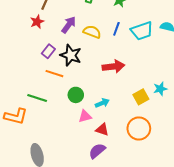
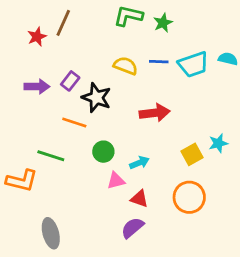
red star: (37, 22) -> (37, 37), moved
purple arrow: (69, 25) -> (37, 87), moved, turned 54
blue line: (116, 29) -> (159, 62), turned 72
purple rectangle: (48, 51) -> (70, 81), moved

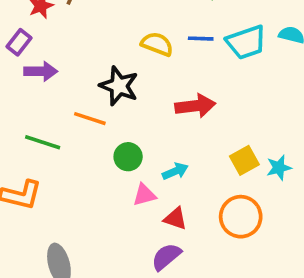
purple rectangle: (70, 81) -> (19, 42), moved
cyan star: (218, 143) -> (279, 168), moved
green line: (51, 156) -> (43, 142), moved

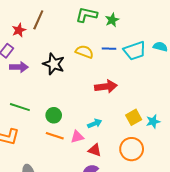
black star: (119, 86) -> (54, 64), moved
orange line: (90, 119) -> (55, 136), moved
green circle: (128, 157) -> (54, 115), moved

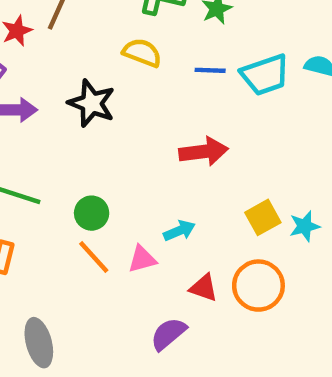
yellow semicircle: (84, 52) -> (142, 53), moved
orange line: (55, 136) -> (94, 257), turned 30
red triangle: (95, 150) -> (204, 288), moved

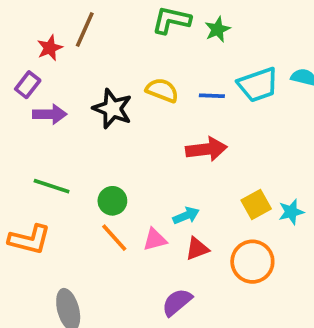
yellow semicircle: (142, 53) -> (162, 90), moved
blue line: (210, 70) -> (212, 96), moved
red triangle: (204, 288) -> (197, 249), moved, turned -40

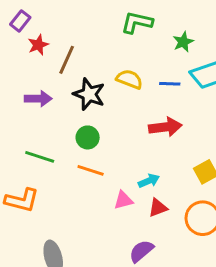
brown line: (85, 29) -> (67, 60), moved
green star: (217, 29) -> (183, 42), moved
purple rectangle: (28, 85) -> (20, 21), moved
green circle: (112, 201) -> (88, 137), moved
orange line: (114, 238) -> (91, 170), moved, turned -30

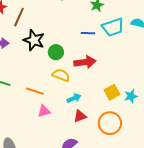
yellow semicircle: (129, 79) -> (61, 75), moved
green circle: (88, 137) -> (56, 52), moved
pink triangle: (123, 200) -> (44, 111), moved

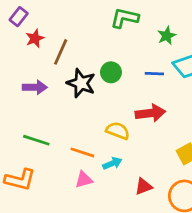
green circle: (56, 52) -> (111, 72), moved
cyan arrow: (74, 98) -> (112, 163), moved
pink triangle: (44, 111) -> (84, 180), moved

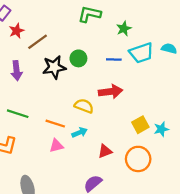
brown line: (61, 52) -> (38, 42), turned 30
black star: (81, 83) -> (54, 67), turned -30
purple arrow: (35, 87) -> (17, 71), turned 84

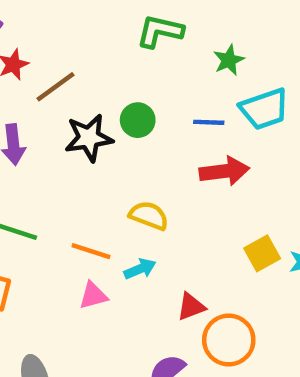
red arrow: (110, 92) -> (224, 171), moved
orange circle: (138, 159) -> (229, 340), moved

